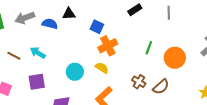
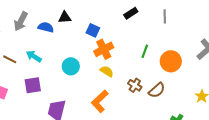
gray arrow: (25, 18) -> (21, 21), turned -42
yellow semicircle: (102, 68) -> (107, 71), moved
cyan circle: (75, 72) -> (71, 66), moved

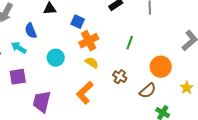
blue semicircle: (46, 27) -> (31, 31), moved, turned -126
orange circle: (171, 61) -> (161, 67), moved
brown semicircle: (157, 90) -> (148, 91), moved

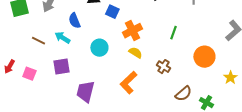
blue square: (78, 22) -> (112, 12), moved
brown semicircle: (148, 91) -> (183, 94), moved

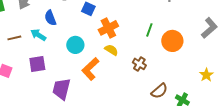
brown line: (38, 41) -> (14, 38), turned -40
orange circle: (204, 57) -> (172, 41), moved
orange L-shape: (128, 83) -> (90, 69), moved

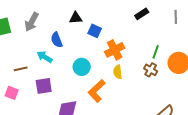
brown line: (14, 38) -> (21, 69), moved
yellow semicircle: (111, 50) -> (118, 72), turned -128
brown cross: (139, 64) -> (151, 70), moved

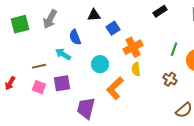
blue square: (95, 31) -> (113, 28), turned 32
brown cross: (151, 70) -> (170, 79), moved
pink square: (12, 93) -> (39, 87), moved

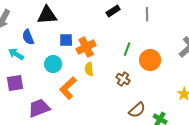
black triangle: (94, 15) -> (47, 15), size x1.5
blue square: (113, 28) -> (66, 40), moved, turned 32
purple trapezoid: (86, 108) -> (39, 108), turned 55

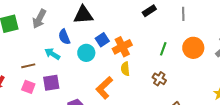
blue square: (66, 40) -> (102, 40), turned -32
orange circle: (150, 60) -> (193, 48), moved
cyan circle: (53, 64) -> (86, 53), moved

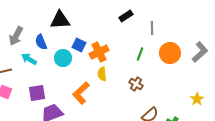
gray line: (183, 14) -> (152, 28), moved
gray arrow: (39, 19) -> (16, 36), moved
blue square: (102, 40) -> (79, 45), turned -32
purple square: (51, 83) -> (37, 93), moved

